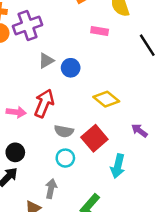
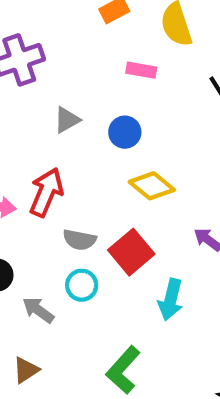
gray triangle: (46, 61) -> (67, 120), moved
blue circle: (71, 68) -> (125, 132), moved
gray arrow: (51, 189) -> (38, 310), moved, turned -66

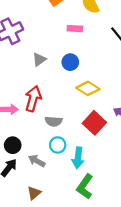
red square: (131, 252) -> (94, 123), moved
cyan arrow: (171, 300) -> (78, 158), moved

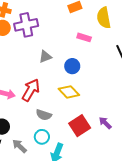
yellow diamond: (88, 88) -> (69, 92), moved

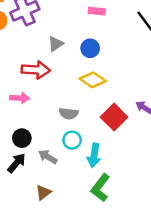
red arrow: (31, 90) -> (36, 70), moved, turned 75

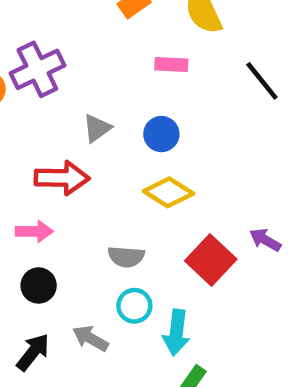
black circle: (22, 138) -> (39, 285), moved

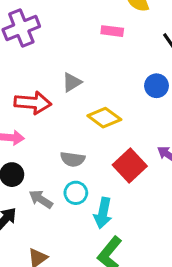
gray triangle: (97, 128) -> (72, 82), moved
blue circle: (161, 134) -> (157, 86), moved
gray arrow: (91, 338) -> (41, 199), moved

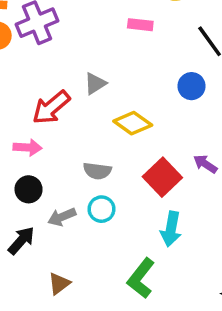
red arrow: (33, 103) -> (51, 107), turned 136
gray arrow: (41, 199) -> (62, 217), turned -55
cyan arrow: (103, 213) -> (171, 229), moved

